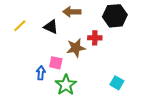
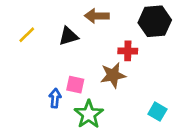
black triangle: (51, 27) -> (69, 36), turned -42
brown star: (76, 48) -> (113, 75), moved

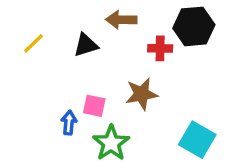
red cross: (128, 51) -> (160, 48), moved
cyan square: (157, 112) -> (197, 140), size x1.5

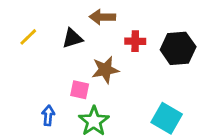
black hexagon: (194, 26) -> (178, 48), moved
brown star: (142, 94) -> (105, 70), moved
blue arrow: (69, 123) -> (48, 115), moved

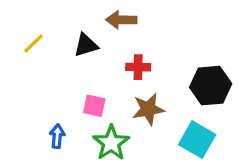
red cross: (135, 41) -> (138, 67), moved
black hexagon: (178, 48) -> (211, 86), moved
brown star: (105, 70) -> (148, 109), moved

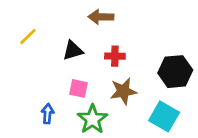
black triangle: (86, 45) -> (73, 51), moved

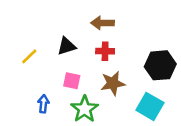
brown arrow: (101, 17) -> (102, 23), moved
yellow line: (28, 36) -> (29, 56), moved

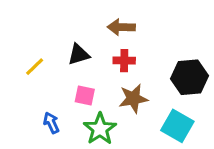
blue arrow: (43, 104) -> (51, 123), turned -30

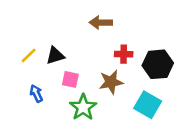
black triangle: (79, 54) -> (55, 55), moved
red cross: (124, 61) -> (124, 54), moved
blue arrow: (51, 123) -> (36, 93), moved

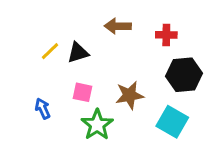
red cross: (124, 54) -> (166, 35), moved
yellow line: (29, 55) -> (50, 51), moved
black triangle: (55, 55) -> (78, 53), moved

